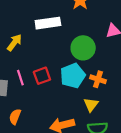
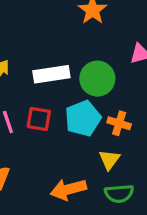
white rectangle: (48, 23) -> (51, 74), moved
red square: (42, 76) -> (39, 119), turned 30

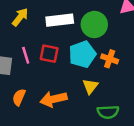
yellow triangle: (109, 160) -> (90, 86), moved
orange arrow: (68, 189) -> (54, 99), moved

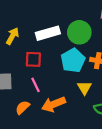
red square: (49, 54) -> (33, 59), moved
pink line: (26, 55) -> (35, 85), moved
orange semicircle: (19, 97) -> (23, 107), turned 32

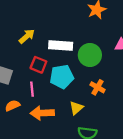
cyan pentagon: (73, 60) -> (62, 77), moved

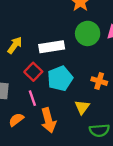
green circle: (90, 55) -> (88, 33), moved
red square: (38, 65) -> (33, 72), turned 35
orange arrow: (42, 113) -> (48, 120), turned -90

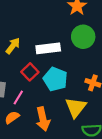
cyan pentagon: (60, 78) -> (55, 79), turned -30
pink line: (32, 98) -> (18, 97), moved, turned 48
yellow triangle: (82, 107) -> (76, 107), size x1.5

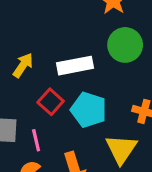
pink line: (18, 97) -> (36, 140), turned -40

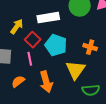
yellow arrow: (23, 65) -> (17, 26), moved
pink line: (36, 140) -> (30, 59), moved

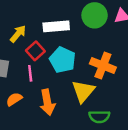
orange cross: (90, 47) -> (103, 66), size x1.5

